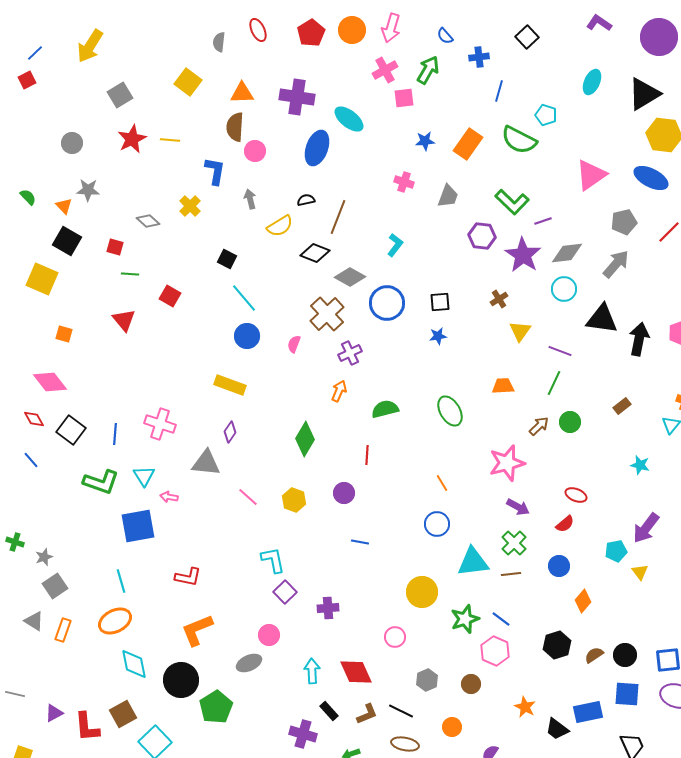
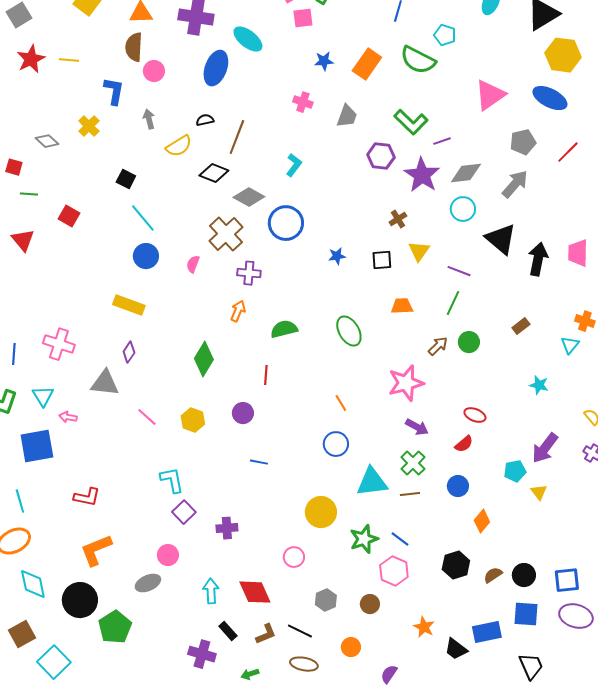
black square: (440, 302) -> (382, 260), moved
black triangle: (602, 319) -> (501, 239), turned 32
purple cross: (350, 353) -> (249, 273), turned 30

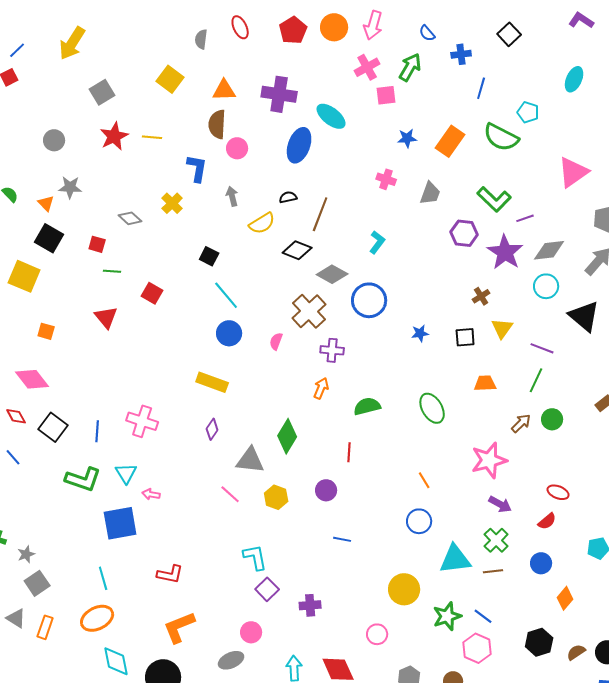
gray triangle: (105, 383) -> (250, 460), moved

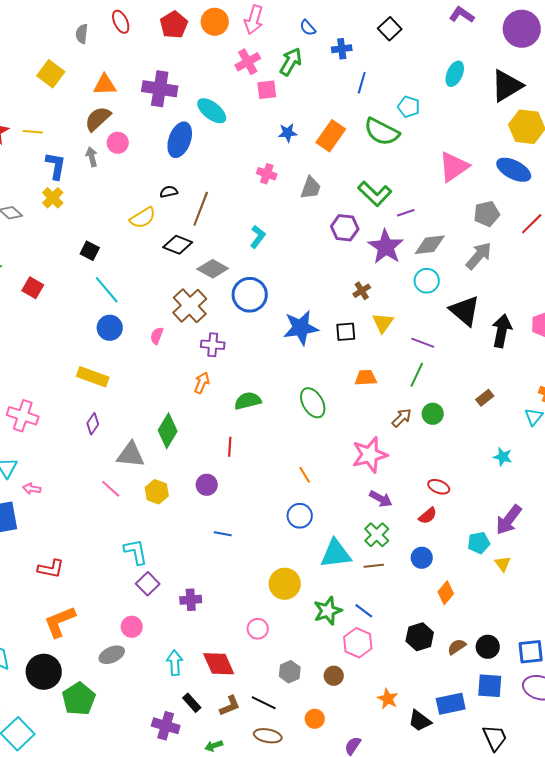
brown semicircle: (217, 124) -> (98, 119), turned 44
blue L-shape: (197, 168) -> (56, 166), moved
gray arrow: (232, 196) -> (92, 157), moved
blue star: (420, 333) -> (301, 328), size x2.0

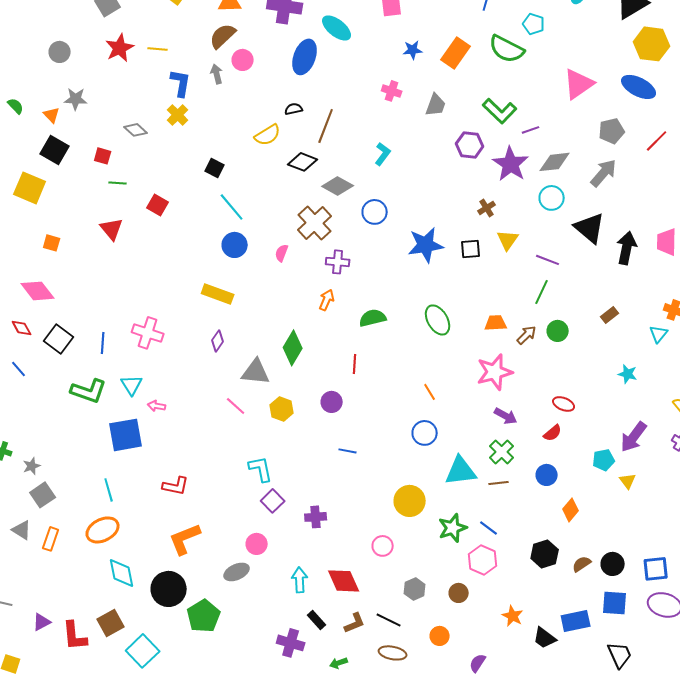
blue circle: (250, 295) -> (375, 212), size x0.7
orange trapezoid: (366, 378) -> (496, 323), moved

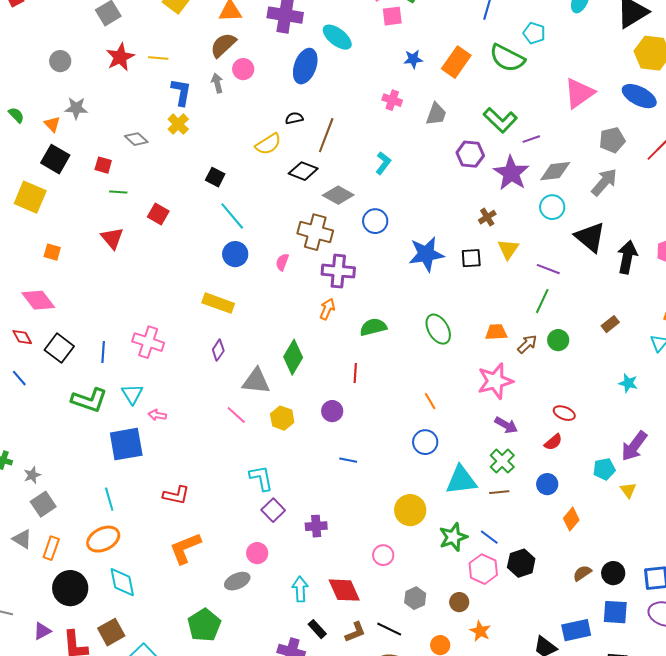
brown cross: (315, 223) -> (315, 232), turned -32
purple cross: (338, 262) -> (338, 271), size x1.4
black hexagon: (545, 554) -> (521, 563), moved
black circle: (169, 589) -> (70, 588), moved
orange star: (513, 616) -> (480, 631), moved

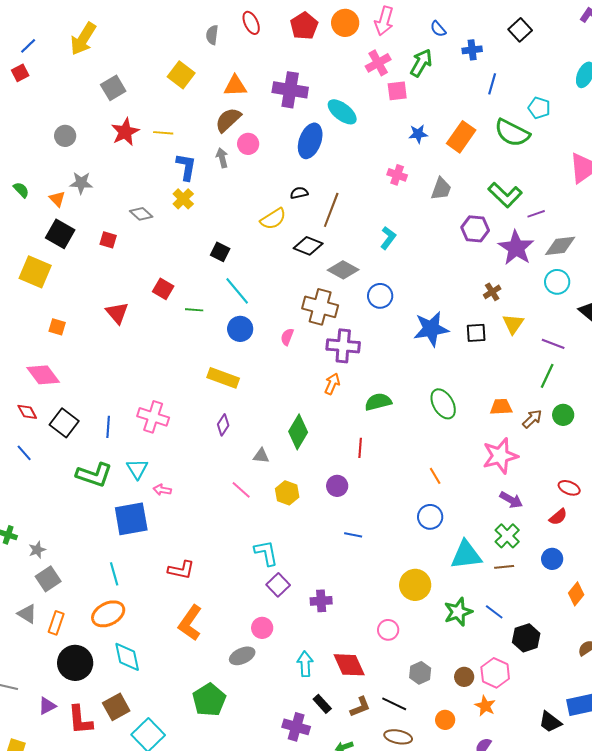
green line: (118, 192) -> (194, 310), moved
gray triangle: (256, 381) -> (261, 456), size x0.6
orange L-shape: (185, 548) -> (190, 623), turned -33
pink hexagon: (483, 569) -> (495, 673), moved

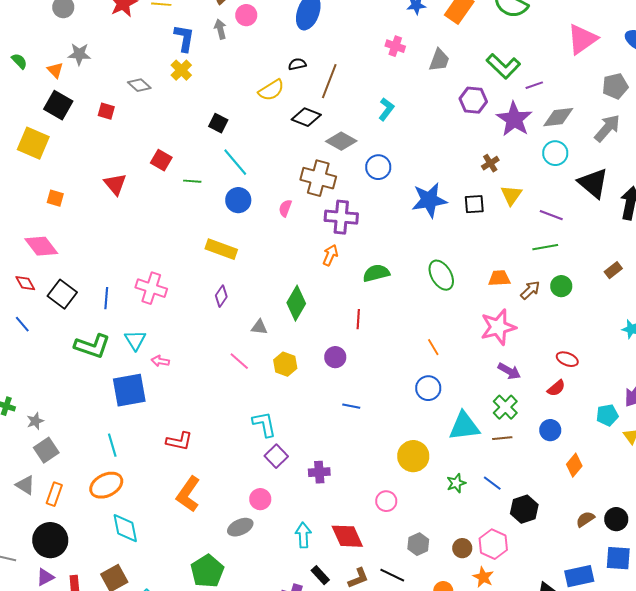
green line: (547, 376) -> (545, 247), turned 55
green star: (458, 612) -> (456, 483), size x0.7
black circle: (75, 663) -> (50, 540), moved

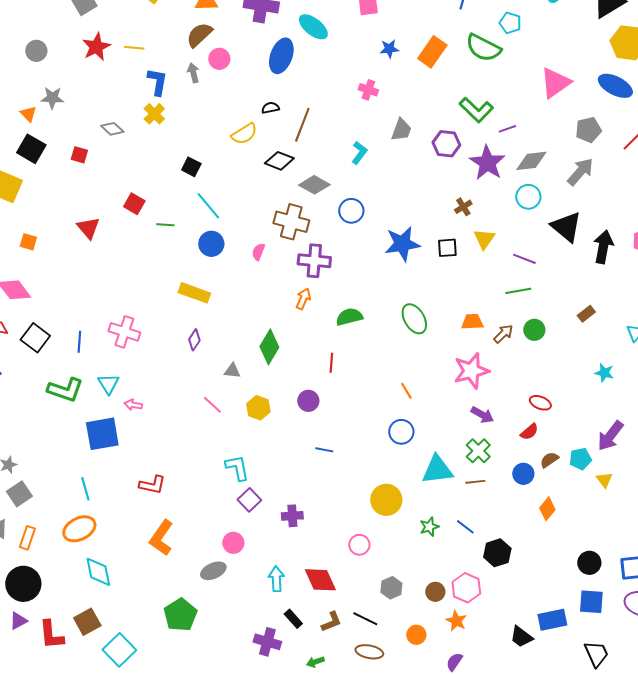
gray trapezoid: (439, 60) -> (401, 130), moved
brown semicircle: (585, 519) -> (549, 460), moved

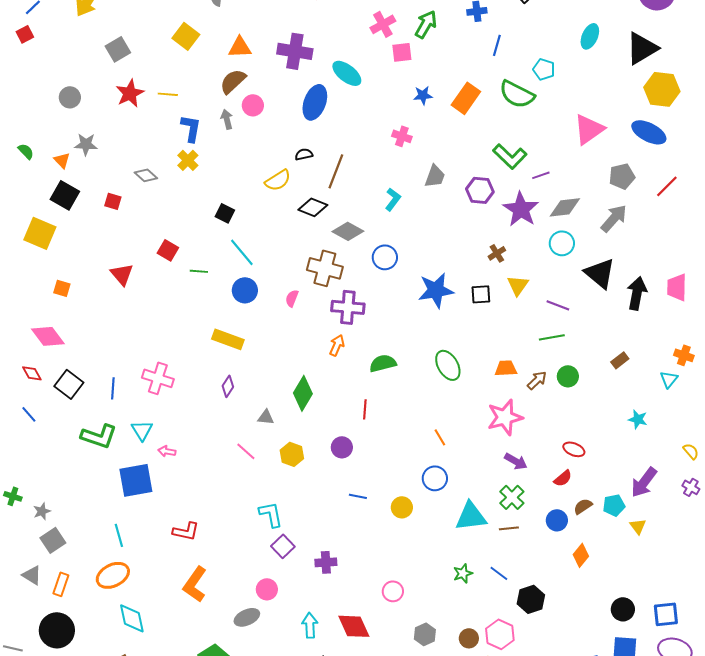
yellow circle: (386, 500) -> (402, 507), moved, size x0.7

